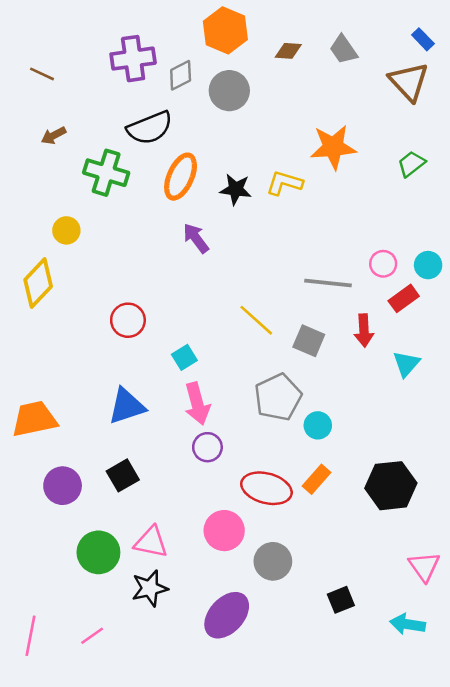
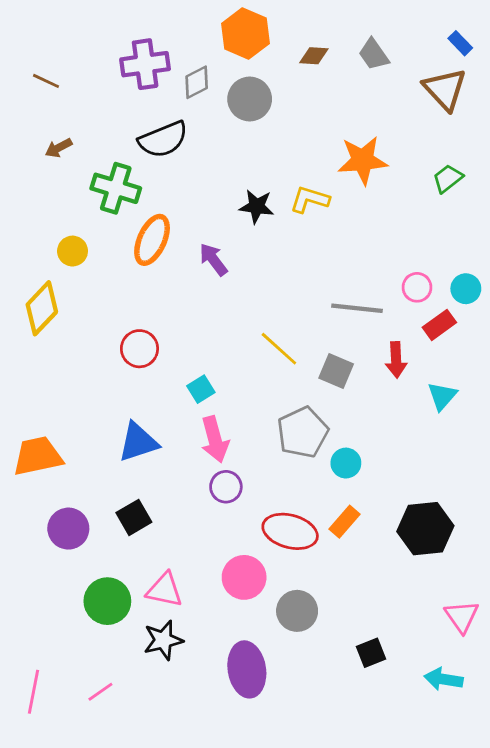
orange ellipse: (181, 177) -> (152, 240), moved
purple ellipse: (227, 615) -> (247, 669), turned -51

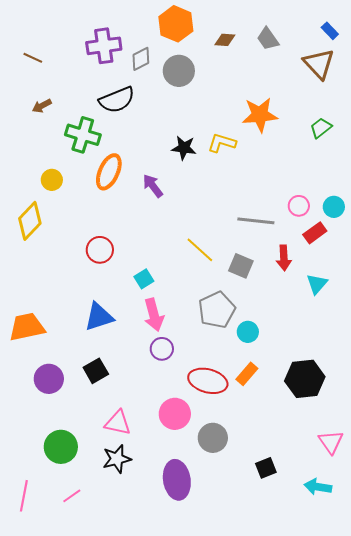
green circle: (107, 601) -> (61, 447), moved

